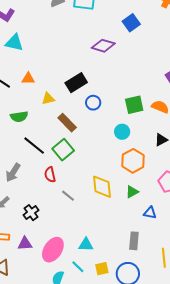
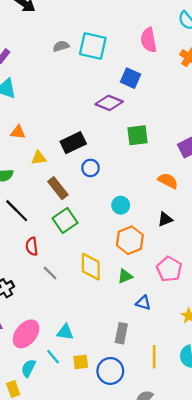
blue square: (131, 23) -> (131, 78), moved, turned -36
green square: (134, 105) -> (137, 135), moved
green square: (63, 150) -> (65, 220), moved

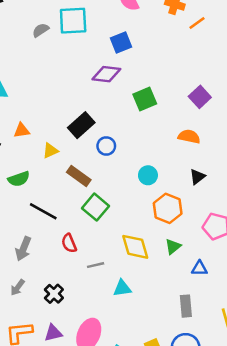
blue square: (131, 78) -> (121, 43), turned -30
gray line: (50, 273) -> (96, 265), turned -42
cyan triangle: (65, 332) -> (122, 288), moved

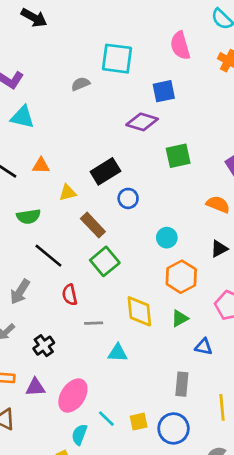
gray semicircle: (41, 30) -> (81, 84), moved

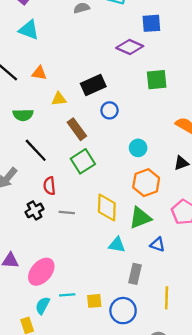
green triangle: (180, 318) -> (140, 218), size x1.5
black cross: (44, 346) -> (34, 210), moved
cyan triangle: (118, 353) -> (117, 245), moved
cyan line: (106, 419) -> (67, 295), turned -56

